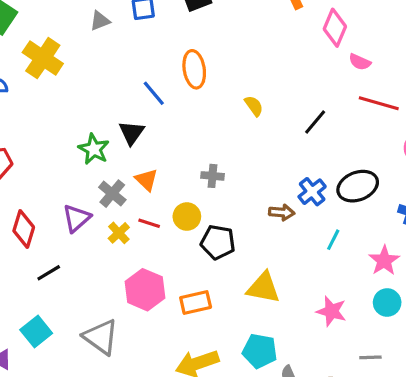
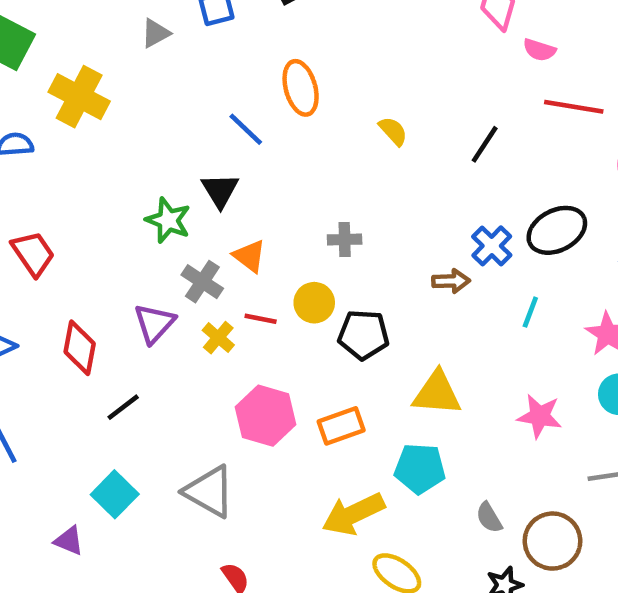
cyan pentagon: (260, 351) -> (420, 468), moved

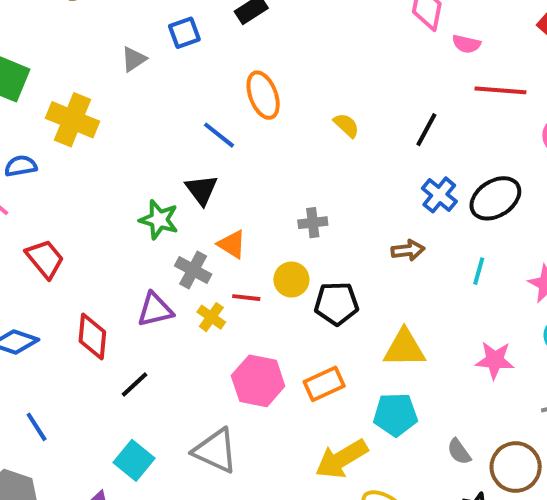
blue cross: (492, 246) -> (439, 195), moved
purple triangle: (154, 323) -> (155, 310), turned 39

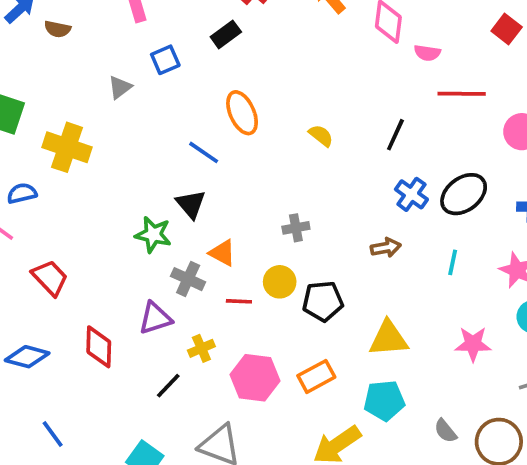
yellow cross: (211, 317) -> (201, 348), moved, turned 35
black line: (134, 384) -> (168, 386), moved

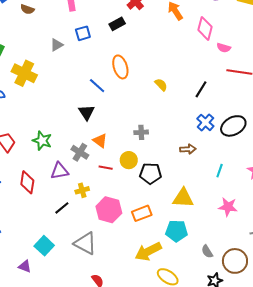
green star: (153, 235) -> (42, 141), moved
cyan line: (453, 262) -> (220, 171), moved

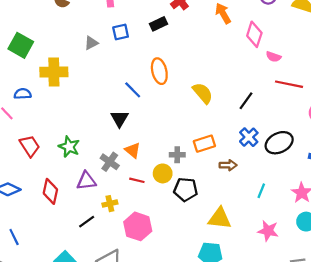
yellow cross: (24, 73) -> (54, 72), turned -30
yellow semicircle: (161, 85) -> (203, 93), size x1.5
gray cross: (141, 132) -> (177, 155), moved
orange rectangle: (142, 213) -> (204, 144), moved

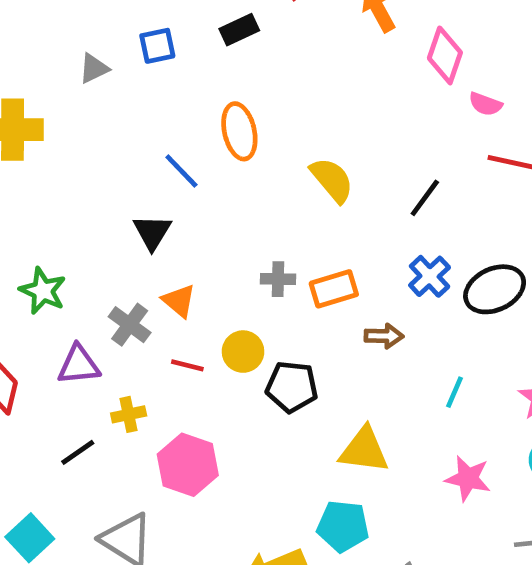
gray cross: (177, 155) -> (278, 279), moved

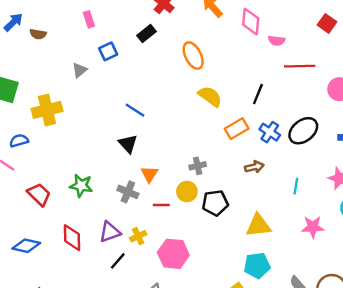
orange ellipse: (239, 131) -> (193, 56), moved
gray cross: (278, 279) -> (198, 166), moved
orange rectangle: (334, 289) -> (237, 129), moved
orange triangle: (179, 301) -> (149, 174), turned 36
purple triangle: (79, 365) -> (110, 232), moved

